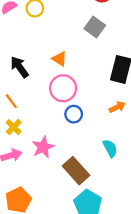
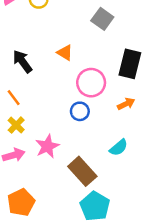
pink circle: (63, 88) -> (91, 83), moved
cyan semicircle: (110, 148) -> (119, 148), turned 78

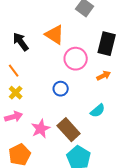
orange triangle: (65, 53) -> (55, 35), size x1.5
blue circle: (80, 111) -> (61, 89), moved
pink star: (47, 146) -> (41, 129), moved

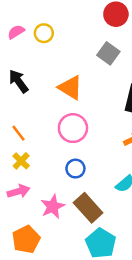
black arrow: (21, 42) -> (19, 81), moved
pink circle: (76, 59) -> (73, 128), moved
blue circle: (61, 89) -> (75, 169), moved

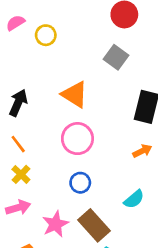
pink semicircle: (16, 32) -> (15, 23), moved
black arrow: (19, 81) -> (18, 103), moved, turned 60

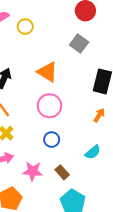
orange arrow: (142, 151) -> (99, 115), turned -32
pink star: (55, 224) -> (33, 171), turned 30
brown rectangle: (94, 225) -> (62, 172), size x0.6

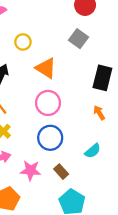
yellow circle: (25, 27) -> (23, 42), moved
orange arrow: (99, 115) -> (99, 113), turned -64
blue circle: (52, 140) -> (50, 138), size x1.5

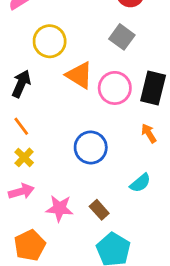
yellow circle: (23, 42) -> (50, 41), size x1.5
pink circle: (48, 103) -> (115, 88), moved
blue circle: (50, 138) -> (91, 147), moved

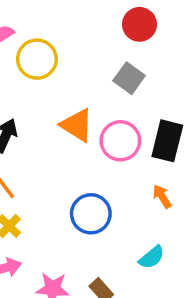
yellow circle: (50, 41) -> (37, 59), moved

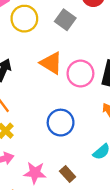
gray square: (129, 78) -> (65, 20), moved

